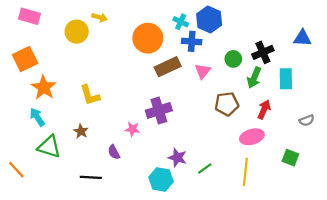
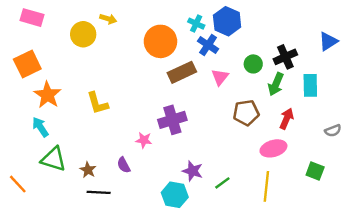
blue triangle: (302, 38) -> (328, 41), turned -36
blue cross: (192, 41) -> (208, 45), turned 30
brown star: (81, 131) -> (88, 170), moved

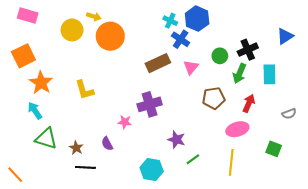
orange circle: (160, 41) -> (110, 36), moved
purple star: (193, 171) -> (176, 140), moved
orange line: (18, 184) -> (15, 175), moved

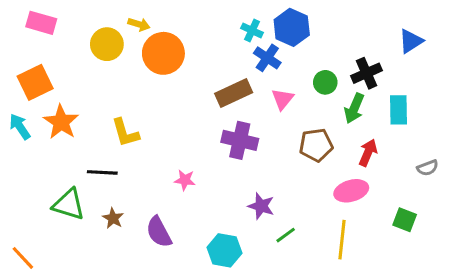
blue triangle: (285, 36) -> (411, 41), moved
purple cross: (150, 104) -> (240, 140), moved, turned 30
cyan arrow: (35, 111) -> (20, 127), moved
purple semicircle: (107, 144) -> (159, 232), moved, size x1.5
black line: (85, 167) -> (102, 172), moved

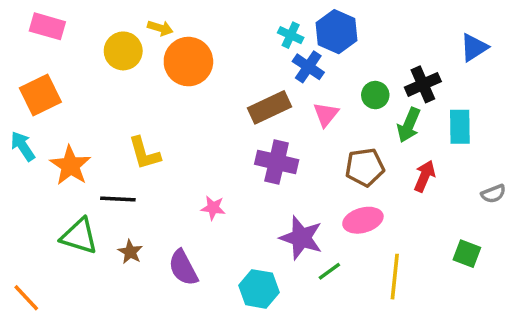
orange star: (61, 122) -> (70, 166), moved
pink ellipse: (351, 191) -> (363, 220), moved
purple star: (261, 206) -> (301, 238), size x1.4

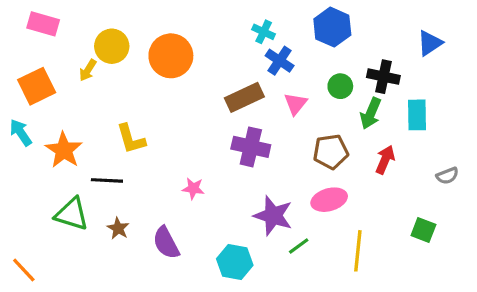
yellow arrow: (160, 28) -> (88, 70), moved, turned 105
blue hexagon: (336, 32) -> (332, 27), moved
black cross: (423, 84) -> (383, 77), turned 36

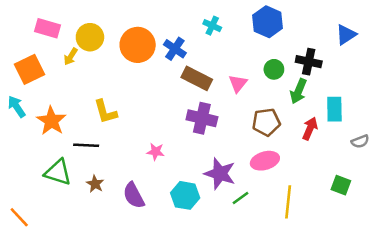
pink rectangle: (43, 24) -> (48, 28), moved
blue cross: (280, 61) -> (175, 49), moved
brown rectangle: (244, 97) -> (197, 78), turned 52
cyan rectangle: (417, 115) -> (334, 109), moved
cyan hexagon: (235, 262) -> (185, 195), moved

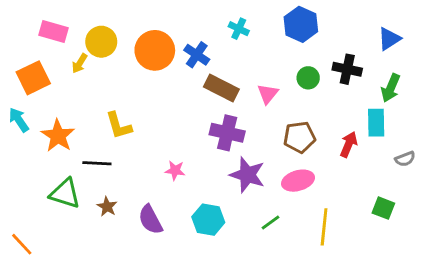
green arrow: (298, 91) -> (391, 88), moved
purple star: (220, 174) -> (247, 175), moved

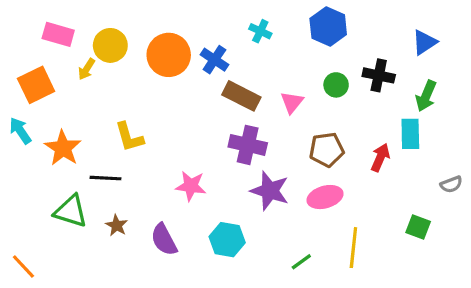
gray semicircle: (405, 159) -> (451, 184), moved
pink star: (175, 170) -> (191, 186), size x1.4
green line: (271, 223) -> (301, 262), moved

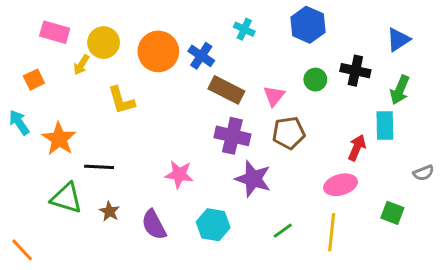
orange square: (36, 85) -> (34, 80), size x0.6
yellow L-shape: (129, 137) -> (121, 100), moved
brown pentagon: (327, 150) -> (289, 133), moved
pink ellipse: (325, 197) -> (341, 185), moved
green line: (301, 262) -> (283, 231), moved

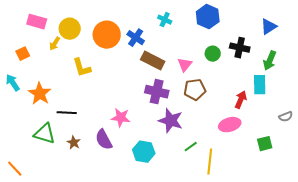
green square: (392, 213) -> (265, 144), turned -35
purple semicircle: (154, 225) -> (104, 140), moved
green line: (283, 231) -> (191, 147), moved
yellow line: (332, 232) -> (210, 162), moved

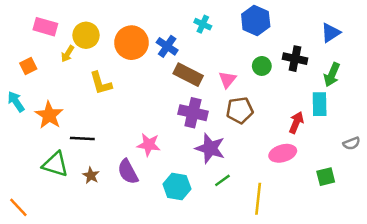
green line: (191, 147) -> (222, 180), moved

